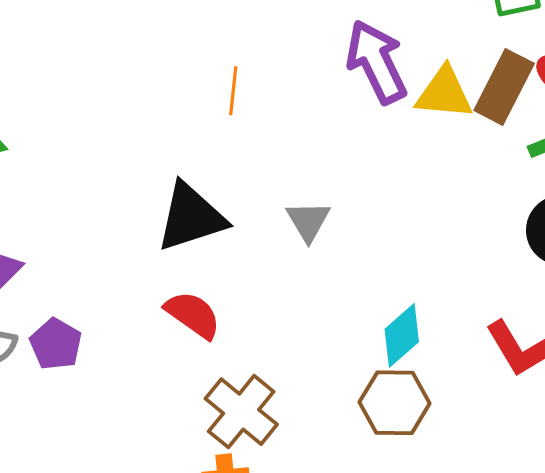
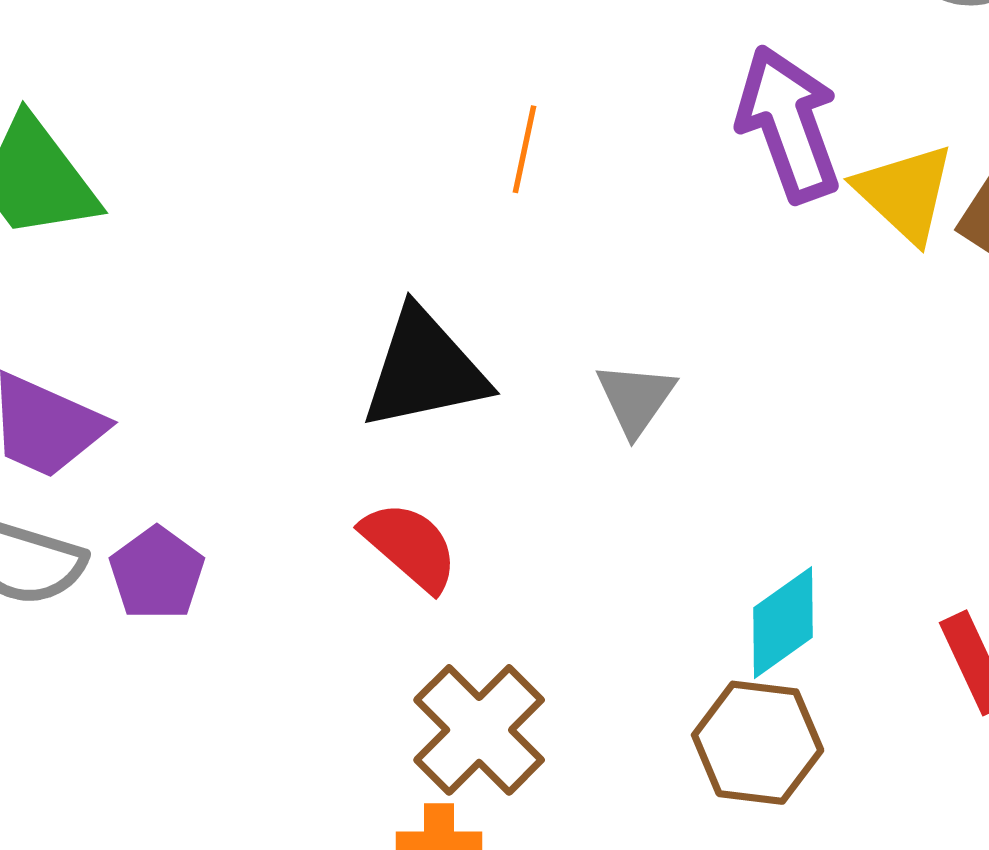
yellow triangle: (444, 93) -> (905, 193), turned 32

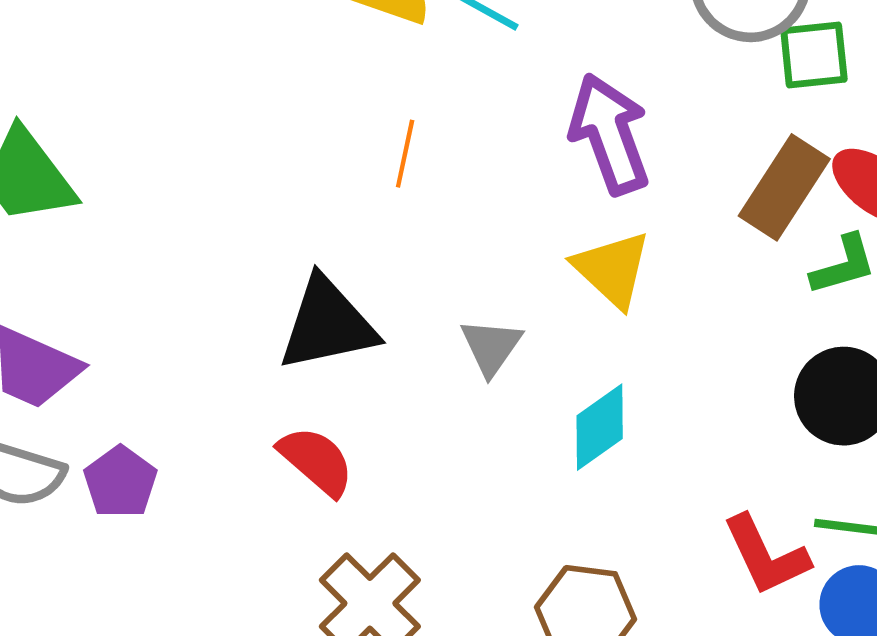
yellow triangle: (905, 193) -> (612, 269), moved
cyan diamond: (783, 623) -> (600, 427), moved

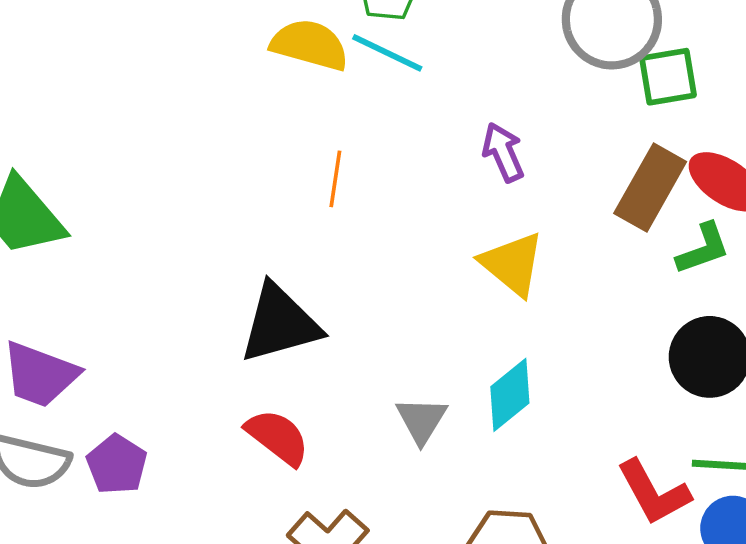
purple arrow: (609, 134) -> (503, 152), size x0.6
gray triangle: (491, 347) -> (421, 420), moved

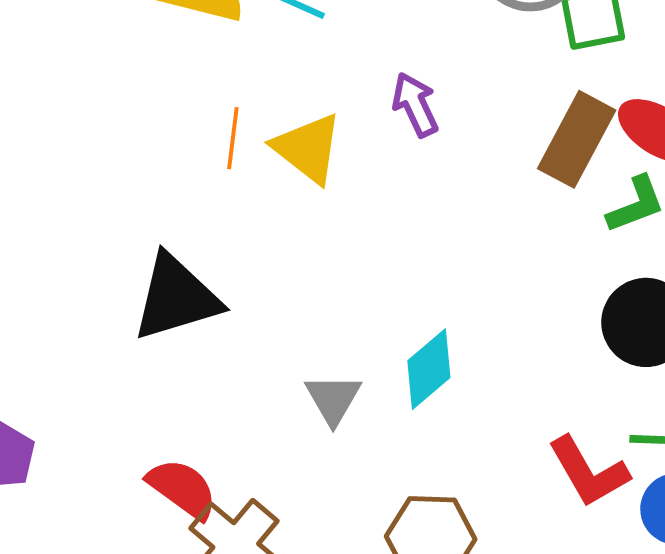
yellow triangle: (512, 264) -> (308, 148), moved
red semicircle: (278, 437) -> (182, 489), moved

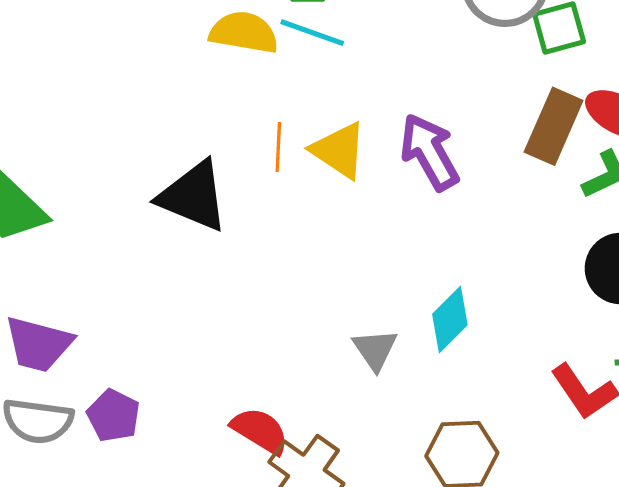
purple arrow: (415, 105) -> (429, 152), moved, size x1.5
black triangle: (176, 298) -> (193, 196), moved, turned 44

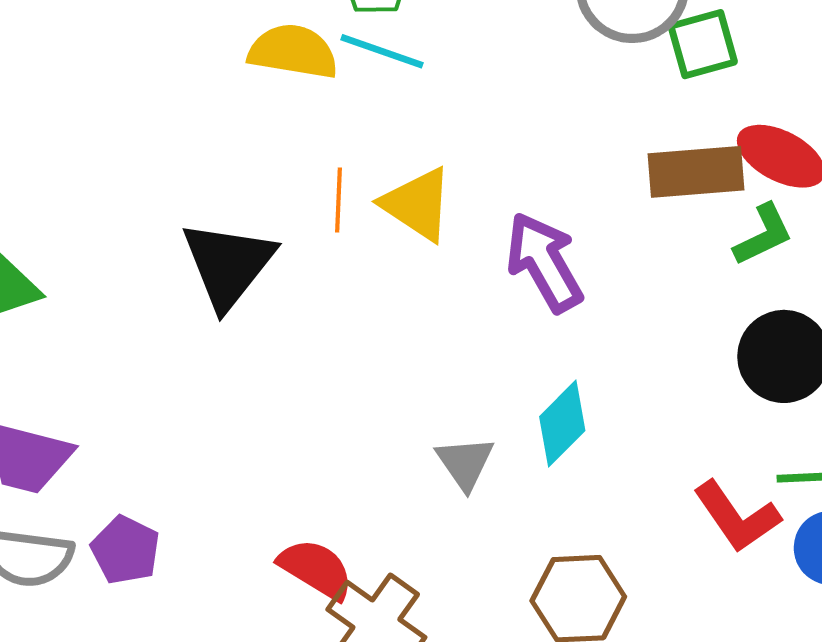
brown rectangle: (554, 126) -> (696, 172), turned 62
purple arrow: (429, 152) -> (544, 262), moved
black triangle: (193, 196) -> (228, 265), turned 46

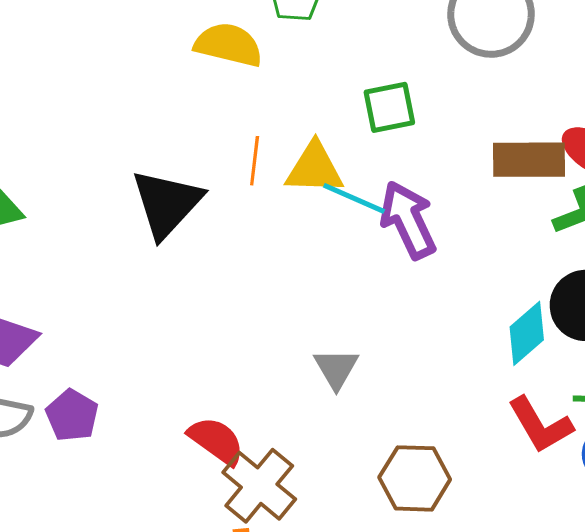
green square: (703, 44) -> (389, 107), moved
cyan line: (382, 51) -> (354, 198), moved
yellow triangle: (417, 204) -> (314, 168), turned -36
cyan diamond: (562, 424) -> (527, 333), moved

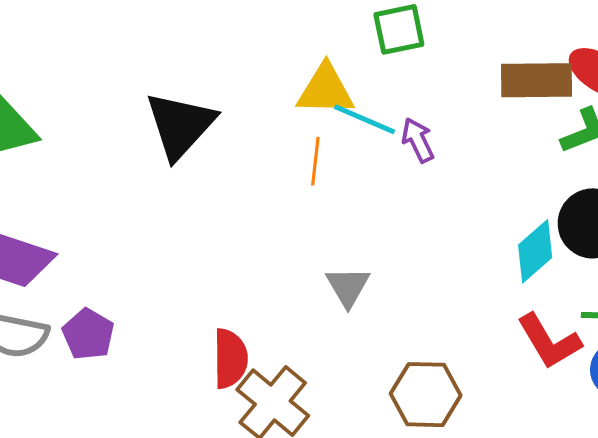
orange line: (255, 161) -> (315, 161), moved
purple arrow: (408, 220) -> (418, 140), size x0.6
red semicircle: (216, 441) -> (230, 358), turned 54

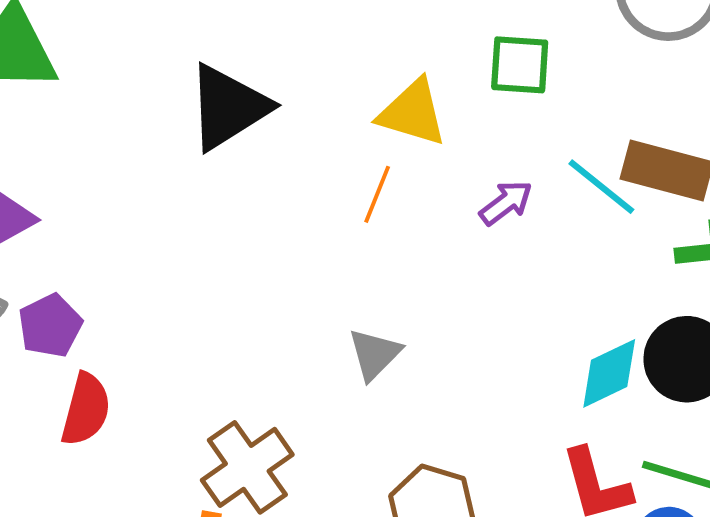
cyan line: (365, 119) -> (601, 187), moved
purple arrow: (418, 140) -> (506, 203), turned 63
red semicircle: (230, 358) -> (86, 409), moved

